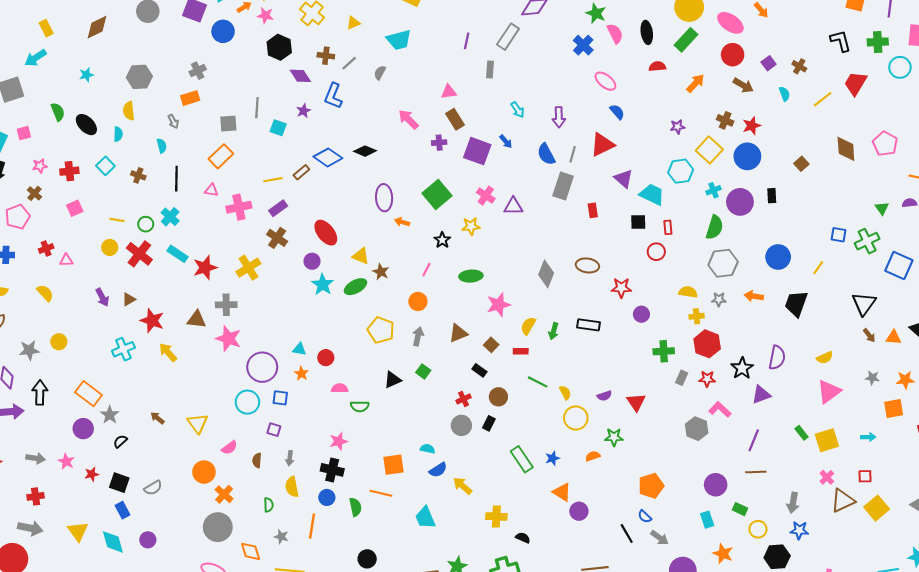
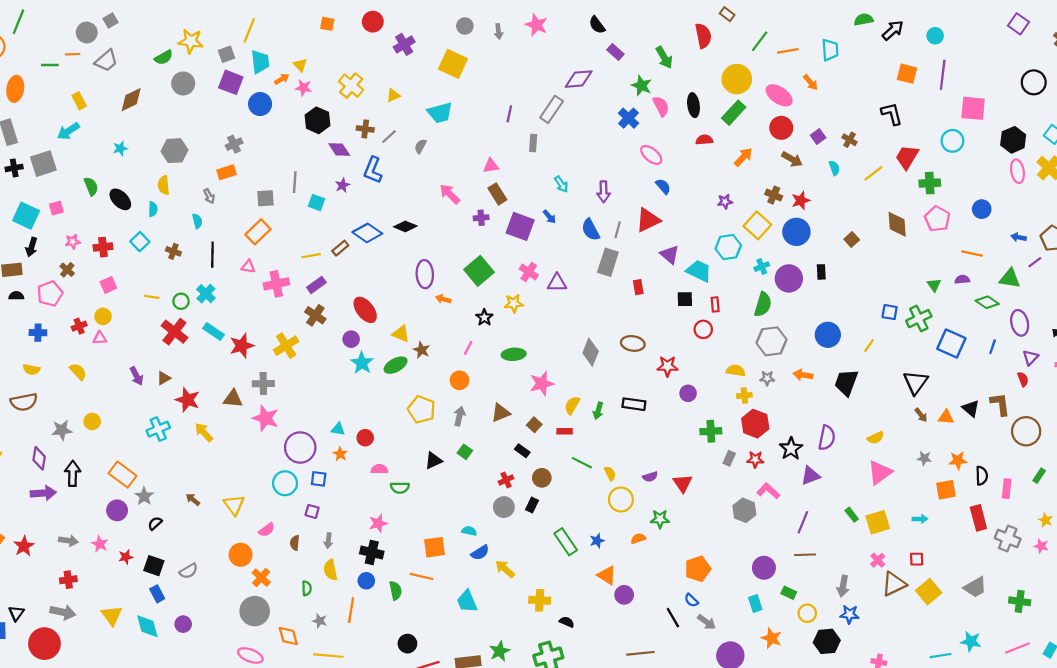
green cross: (878, 42) -> (930, 183), moved
yellow circle: (110, 247) -> (103, 316), moved

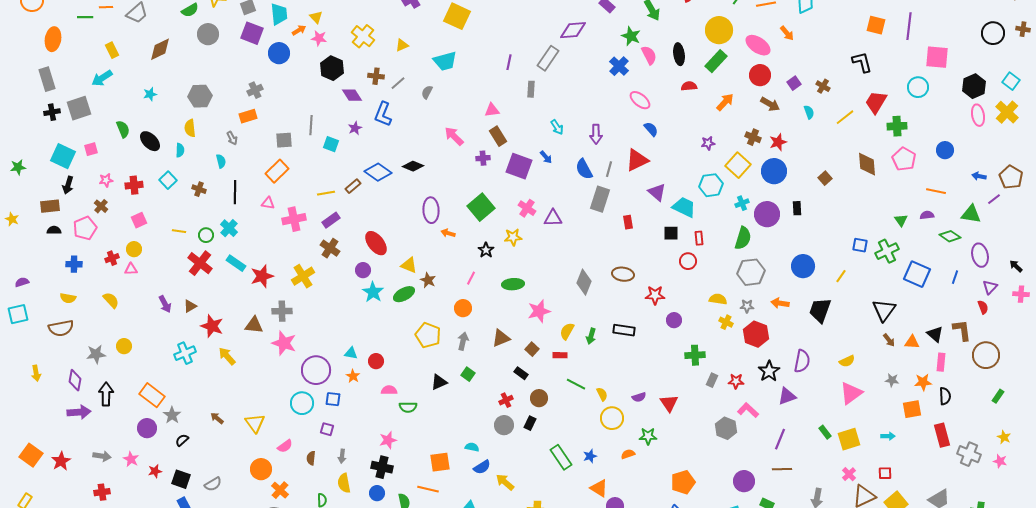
yellow cross: (744, 395) -> (726, 322), turned 32
red hexagon: (755, 424) -> (756, 334), moved
pink rectangle: (1007, 489) -> (941, 362), moved

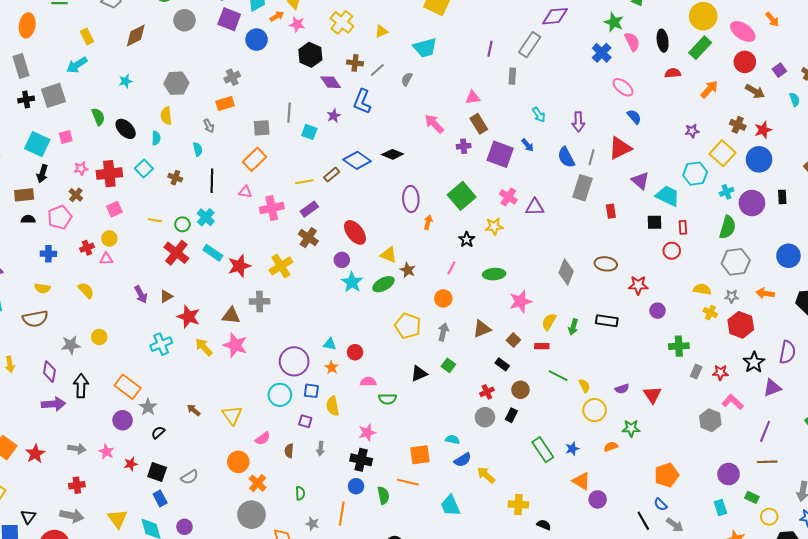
red cross: (134, 185) -> (109, 174), size x1.4
orange arrow: (448, 233) -> (428, 222), turned 88
pink star: (284, 343) -> (235, 345), moved
yellow semicircle: (344, 483) -> (333, 406), moved

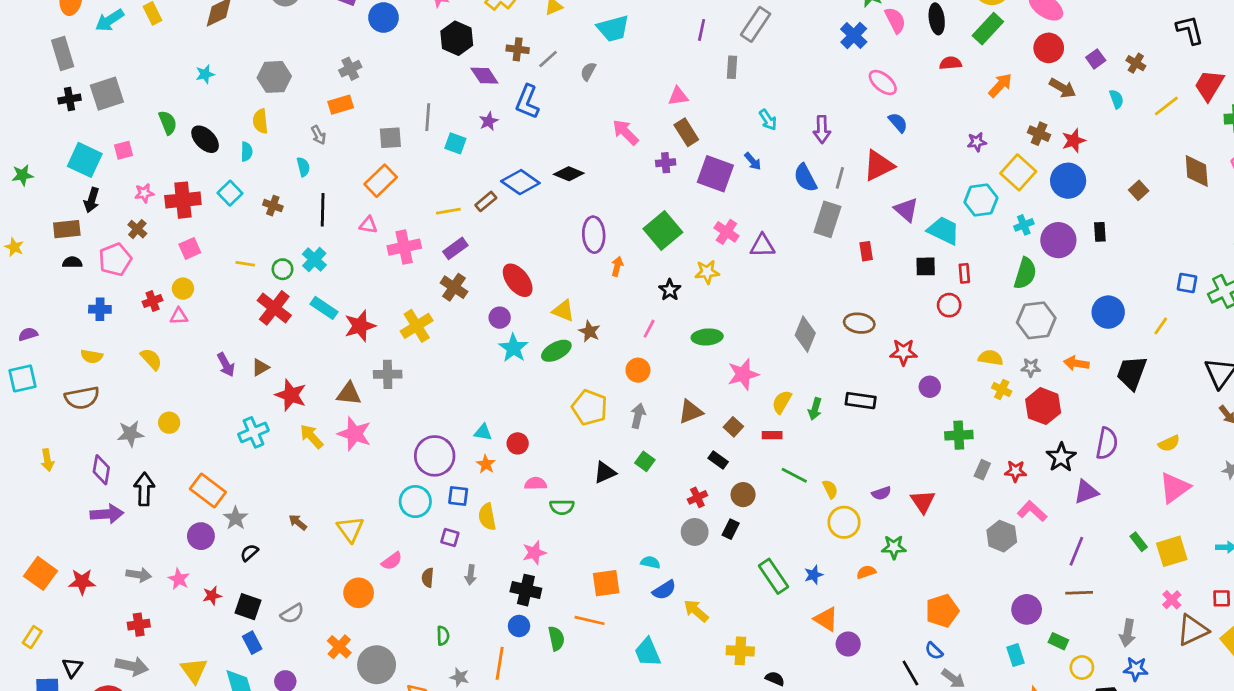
cyan arrow: (77, 65) -> (110, 20), moved
red star: (35, 454) -> (82, 582), turned 30
orange cross: (258, 483) -> (339, 647), moved

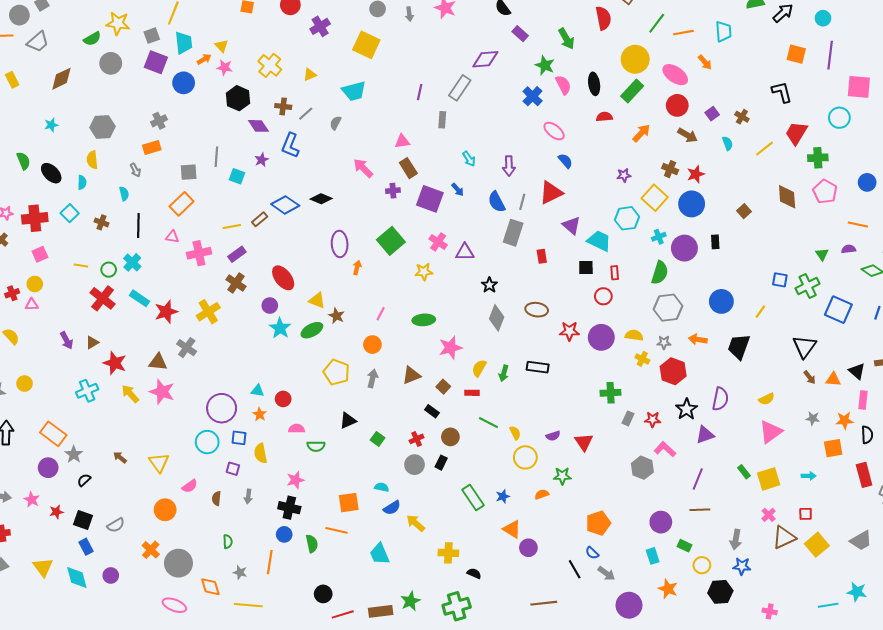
black star: (670, 290) -> (489, 285), moved
gray cross: (388, 374) -> (187, 348), turned 36
purple circle: (930, 387) -> (601, 337), moved, size x1.6
green square: (645, 461) -> (378, 439), moved

